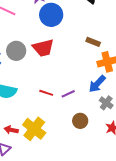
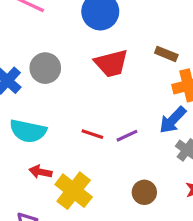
red trapezoid: (43, 48) -> (111, 63), moved
brown circle: (80, 121) -> (144, 192), moved
red arrow: (11, 130) -> (41, 172), moved

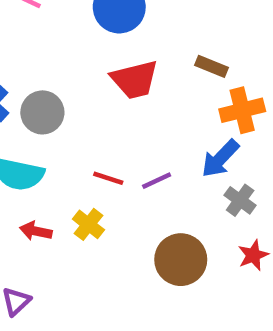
gray circle: (45, 68) -> (42, 112), moved
yellow cross: (74, 191) -> (88, 224), moved, size x0.6
brown circle: (144, 192) -> (181, 260), size x1.5

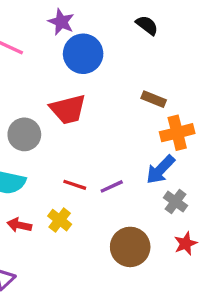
red trapezoid: (135, 80) -> (68, 109), moved

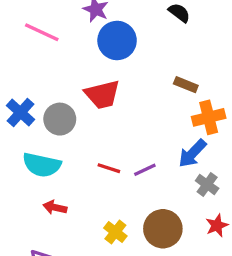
yellow cross: (60, 220) -> (115, 232), moved

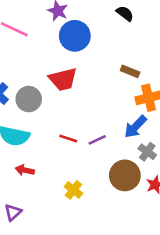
brown circle: (163, 229) -> (125, 175), moved

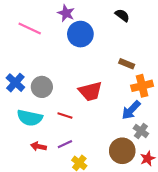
red trapezoid: (63, 79) -> (90, 91), moved
red line: (68, 139) -> (65, 116), moved
purple line: (97, 140) -> (65, 144), moved

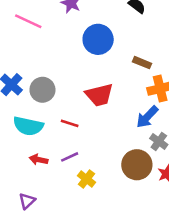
blue circle: (80, 34) -> (98, 39), moved

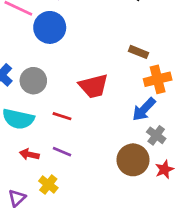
blue circle: (98, 39) -> (50, 27), moved
purple line: (70, 157) -> (62, 152), turned 48
yellow cross: (86, 179) -> (48, 184), moved

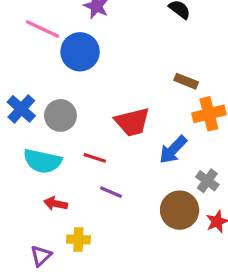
blue arrow: (144, 109) -> (173, 150), moved
purple line: (62, 152) -> (111, 192), moved
yellow cross: (48, 184) -> (78, 239), turned -36

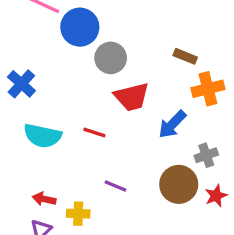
gray circle: (60, 115) -> (111, 58), moved
gray cross: (207, 181) -> (206, 155), turned 35
purple line: (111, 192) -> (115, 186), moved
red arrow: (56, 204) -> (44, 199), moved

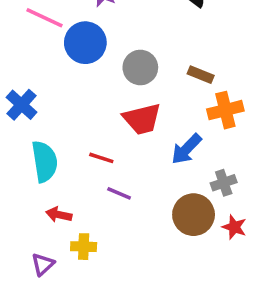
gray circle: (111, 58) -> (140, 67), moved
cyan semicircle: (43, 136) -> (45, 161), turned -111
purple line: (115, 186) -> (119, 193), moved
red star: (216, 196) -> (234, 227), turned -30
red arrow: (44, 199) -> (59, 215), moved

